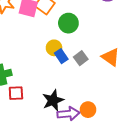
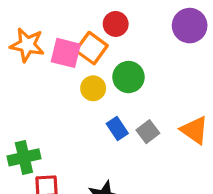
yellow circle: (54, 48) -> (93, 88), moved

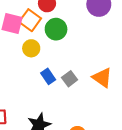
green circle: (129, 77) -> (56, 29), moved

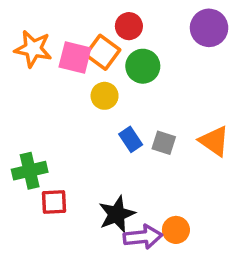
gray square: (70, 79) -> (164, 143), turned -35

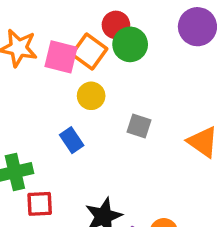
green circle: (143, 66) -> (130, 44), moved
blue rectangle: (131, 139) -> (72, 140), moved
gray square: (164, 143) -> (139, 126), moved

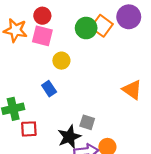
red circle: (116, 25) -> (42, 16), moved
orange square: (89, 51) -> (102, 26), moved
gray square: (139, 126) -> (87, 122), moved

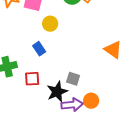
red square: (29, 129) -> (32, 79), moved

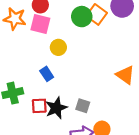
black star: (57, 92) -> (56, 108), moved

